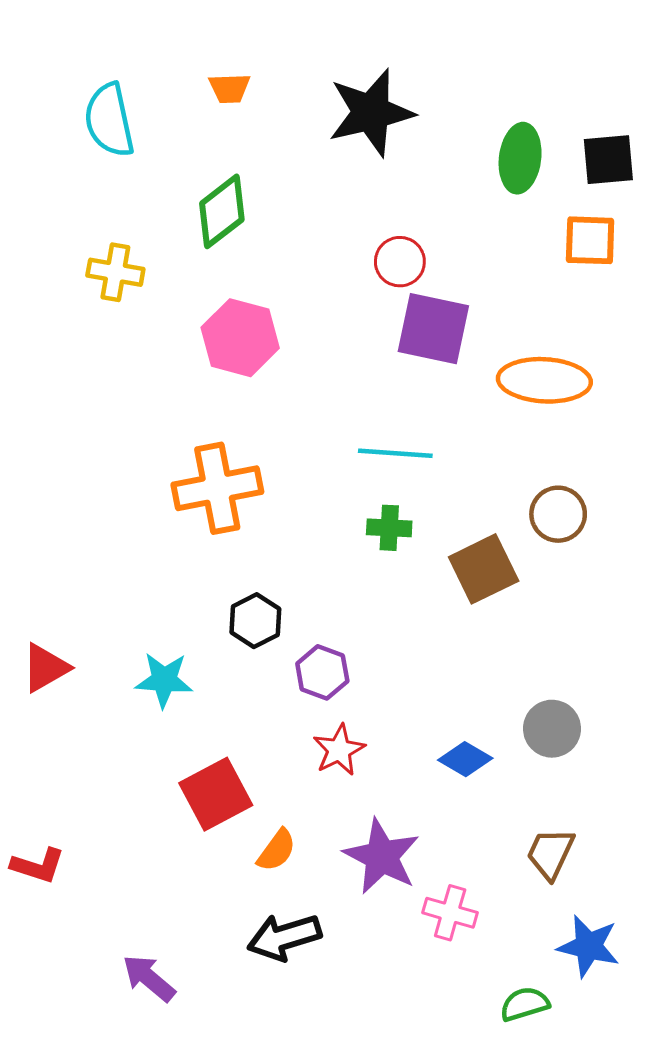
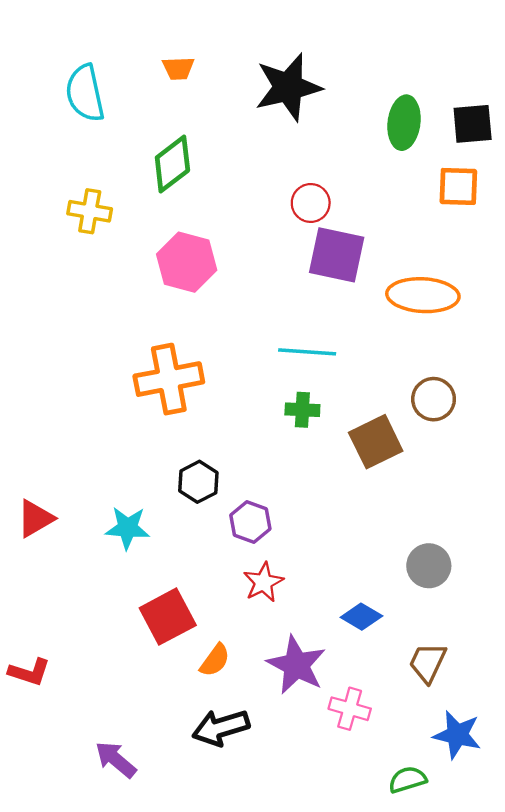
blue diamond: (465, 759) -> (361, 617), moved

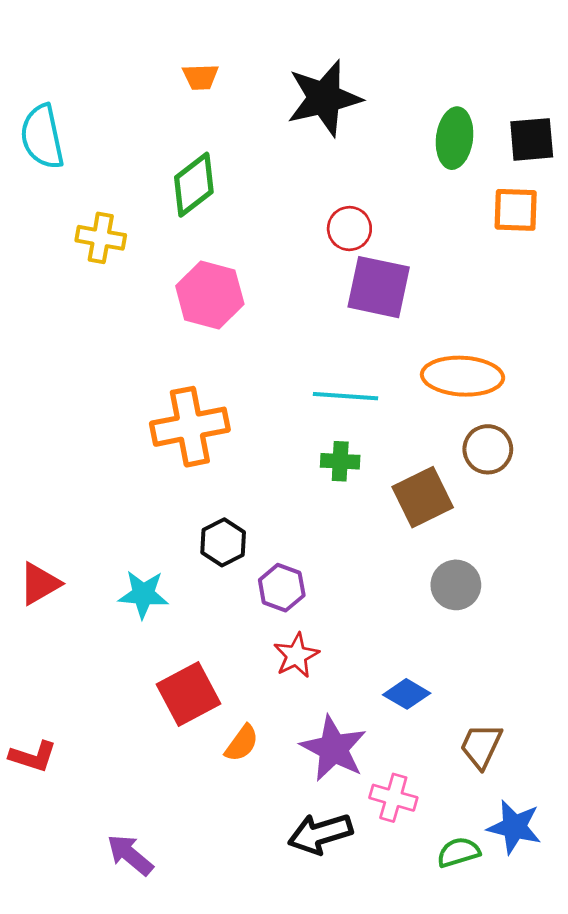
cyan semicircle: (85, 93) -> (42, 137), moved
orange ellipse: (423, 295) -> (462, 376), moved
gray circle: (429, 566) -> (456, 585), moved
black arrow: (221, 728) -> (320, 834), moved
green semicircle: (408, 780) -> (459, 852), moved

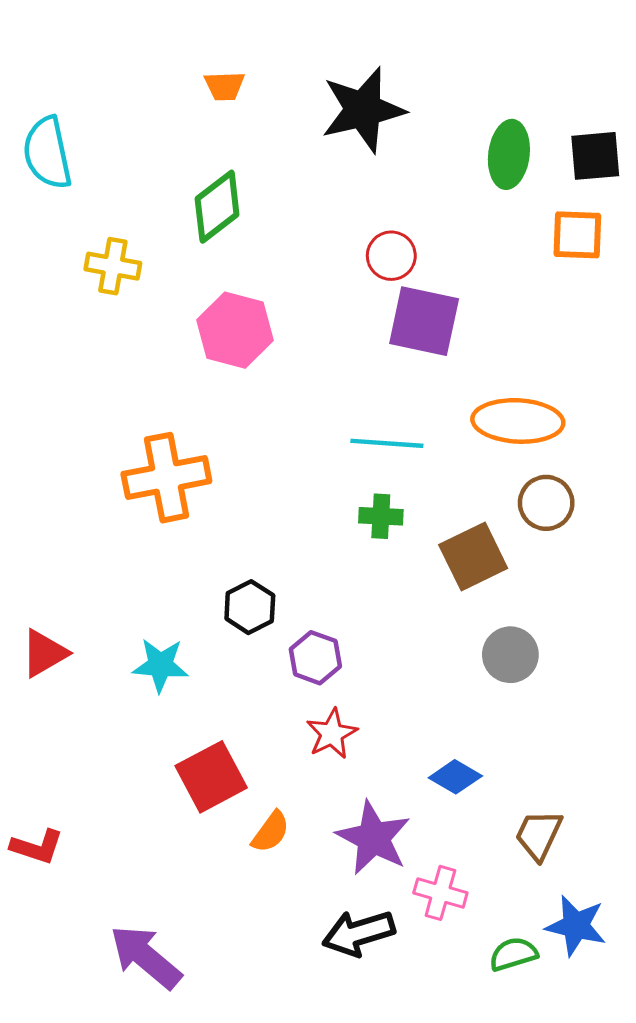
orange cross: (190, 427) -> (166, 478), moved
purple arrow: (130, 855) -> (146, 957), size x1.4

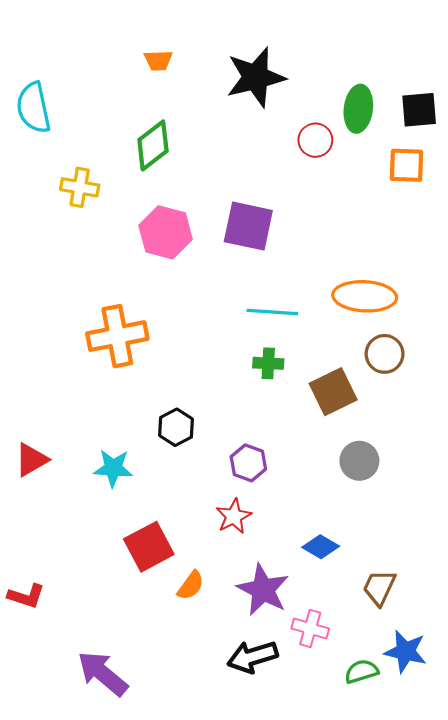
red circle: (391, 256) -> (315, 140), moved
purple square: (424, 321) -> (248, 226), moved
purple hexagon: (315, 658) -> (248, 463), moved

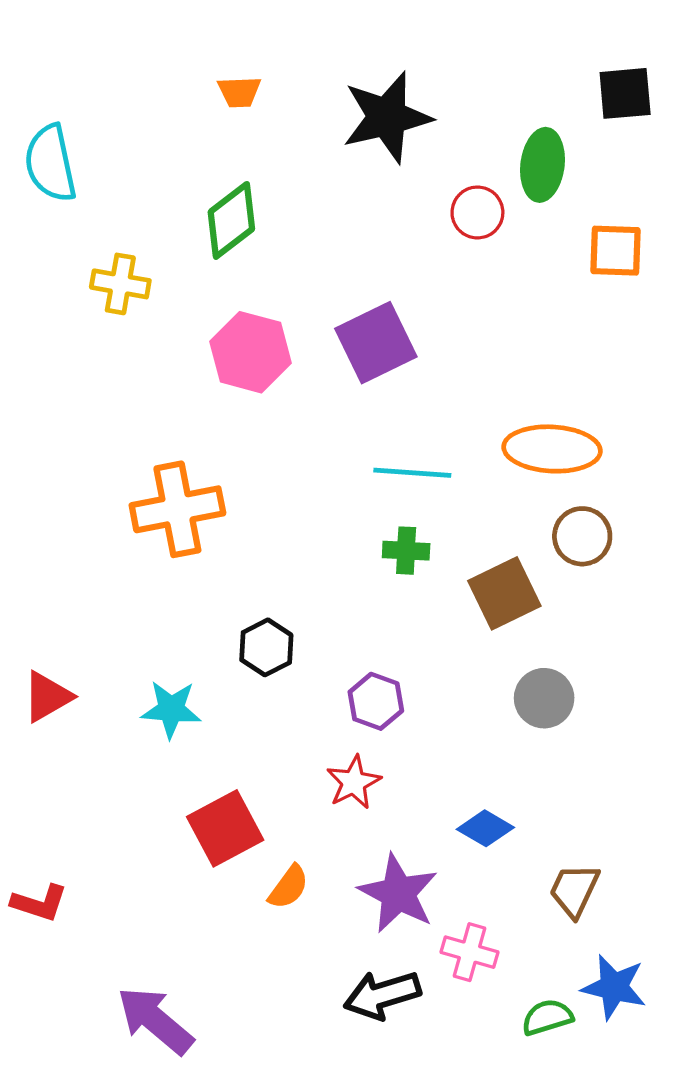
black square: (419, 110) -> (625, 93), moved
purple square: (248, 226) -> (376, 343), turned -38

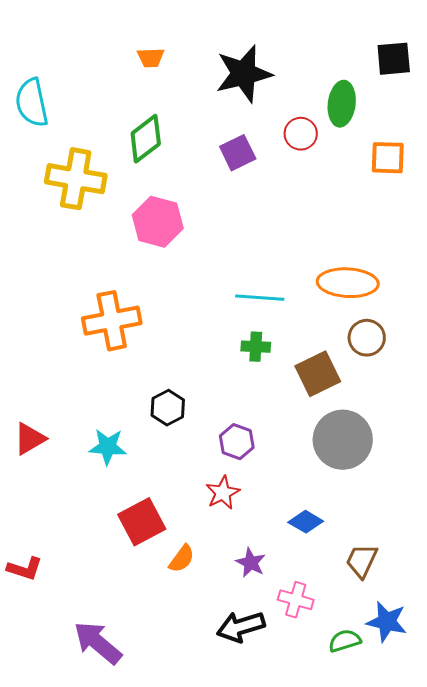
yellow cross: (120, 284) -> (76, 179), size x1.6
purple square: (376, 343) -> (238, 153), moved, size x0.7
gray circle: (544, 698) -> (343, 440), size x1.6
purple star: (398, 893) -> (251, 563), size x0.6

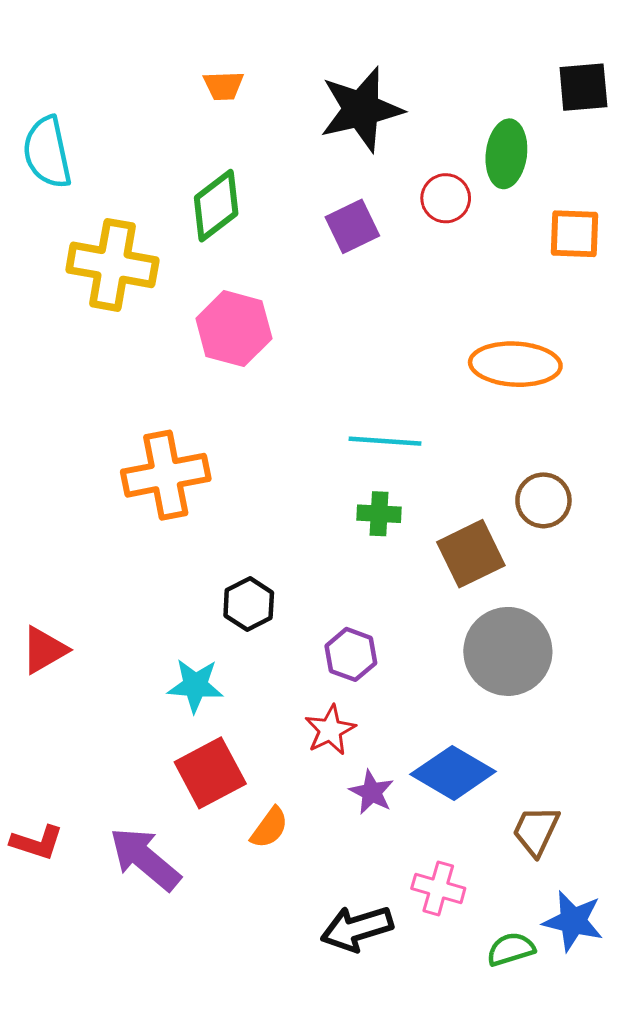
orange ellipse: (348, 283) -> (515, 364), moved
cyan star: (108, 447) -> (195, 686), moved
blue diamond: (306, 522) -> (453, 773), size x1.6
purple star: (251, 563) -> (372, 792), moved
purple arrow: (98, 643) -> (145, 859), moved

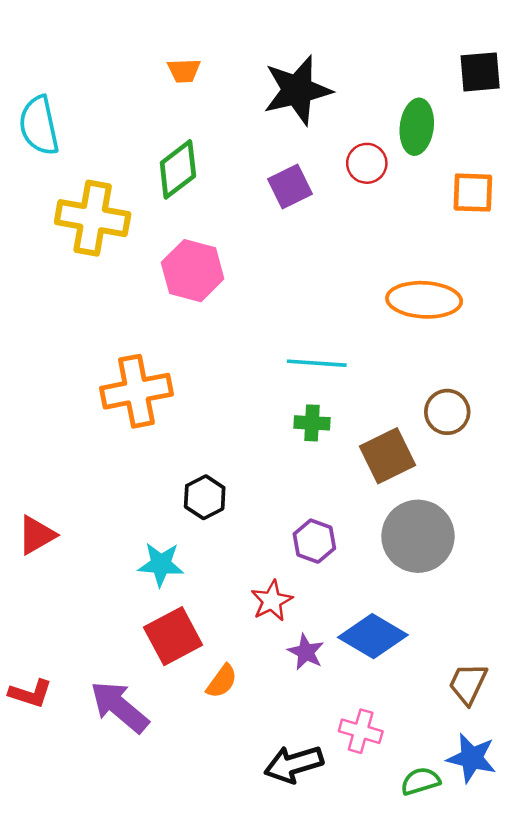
purple hexagon: (351, 654) -> (314, 541), moved
brown trapezoid: (536, 831) -> (468, 684), moved

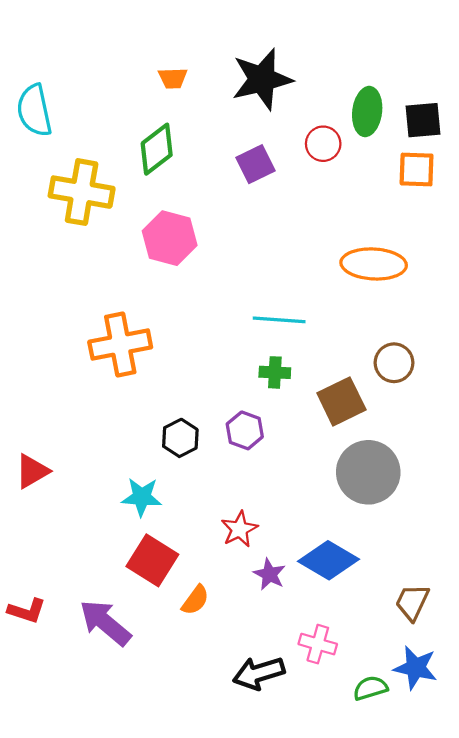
orange trapezoid: (184, 71) -> (173, 78), moved
black square: (480, 72) -> (423, 120), moved
purple hexagon: (314, 541) -> (245, 430), moved
red square: (173, 636) -> (152, 560), turned -30

